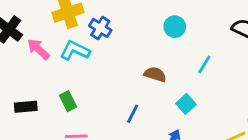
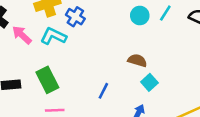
cyan line: (204, 65) -> (165, 13), moved
brown semicircle: (155, 74) -> (137, 60), moved
green rectangle: (68, 101) -> (47, 80), size x1.5

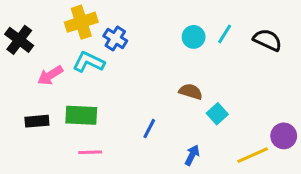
pink arrow: (22, 35) -> (50, 75), moved, turned -75
green rectangle: (47, 80) -> (81, 115), turned -60
cyan square: (149, 82) -> (217, 114), moved

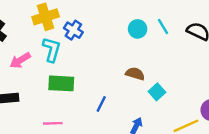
cyan line: (225, 34) -> (163, 26), turned -63
cyan L-shape: (89, 62) -> (52, 50), turned 80
green rectangle: (81, 115) -> (61, 83), moved

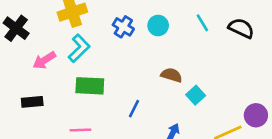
cyan circle: (138, 29) -> (158, 26), moved
blue cross: (73, 30) -> (123, 27), moved
cyan L-shape: (52, 50) -> (79, 48), turned 30

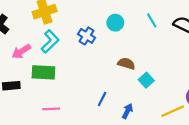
blue cross: (123, 27) -> (87, 36), moved
green rectangle: (90, 86) -> (43, 72), moved
blue line: (134, 109) -> (102, 99), moved

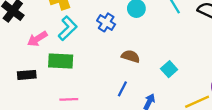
brown semicircle: (126, 64) -> (131, 56), moved

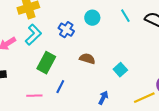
green rectangle: (61, 61) -> (46, 63), moved, turned -65
blue line: (122, 89) -> (60, 87), moved

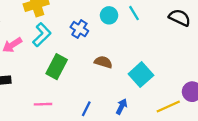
cyan line: (125, 16) -> (134, 13), moved
cyan square: (120, 70) -> (141, 75), size x1.5
blue line: (60, 87) -> (86, 109), moved

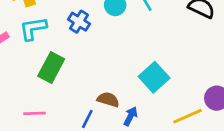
cyan L-shape: (42, 35) -> (33, 29), turned -145
brown semicircle: (103, 62) -> (108, 100), moved

